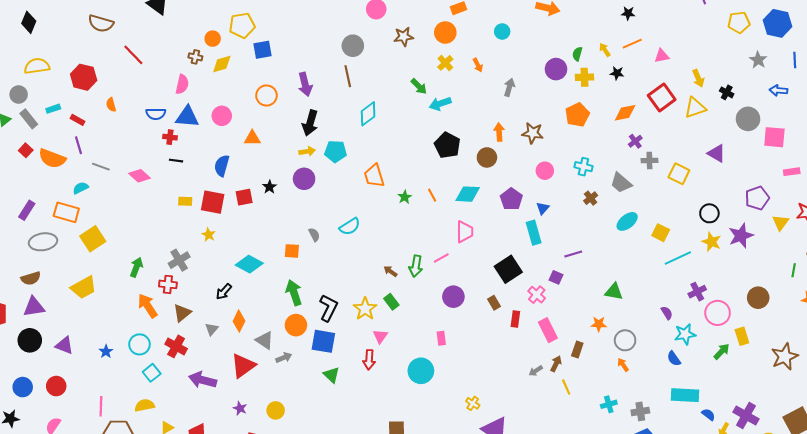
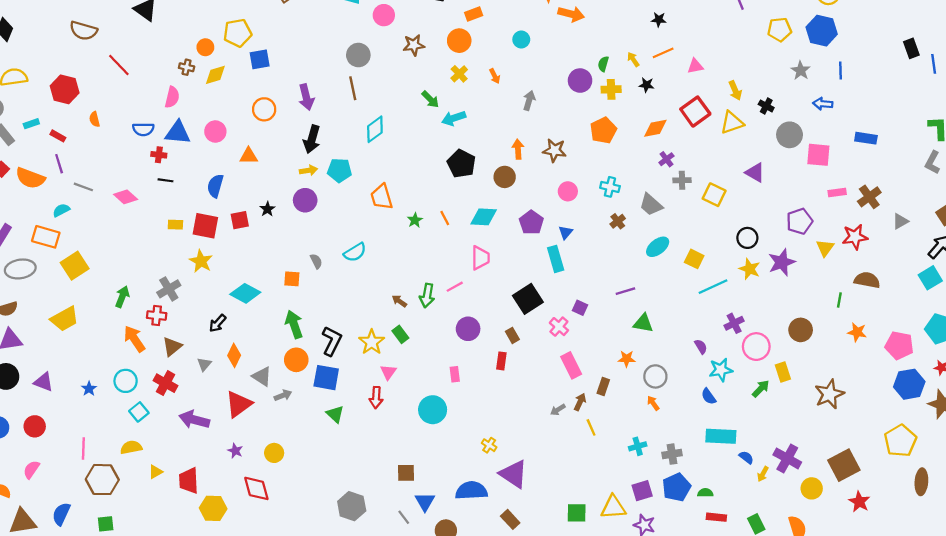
yellow star: (209, 235) -> (201, 261), size x1.5
purple line: (573, 254) -> (625, 291), moved
red rectangle: (515, 319) -> (501, 361), moved

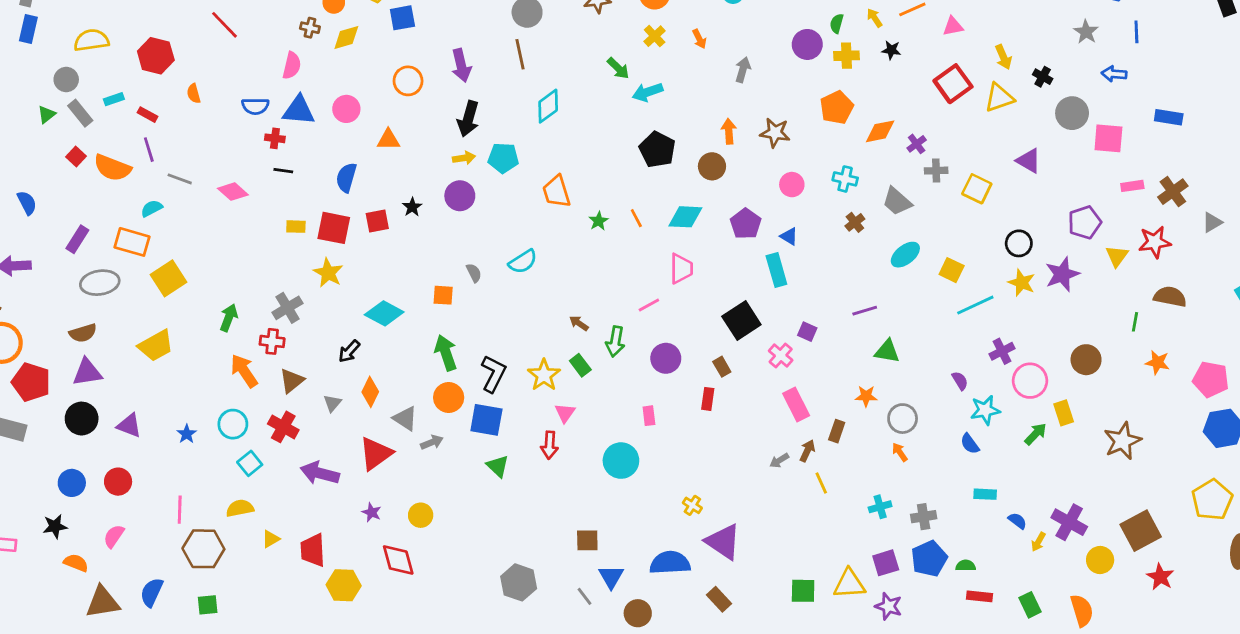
orange diamond: (655, 128) -> (880, 131), moved
blue triangle: (566, 232) -> (789, 236), turned -40
green arrow: (427, 296) -> (615, 341), moved
cyan rectangle: (721, 436) -> (985, 494), size x0.6

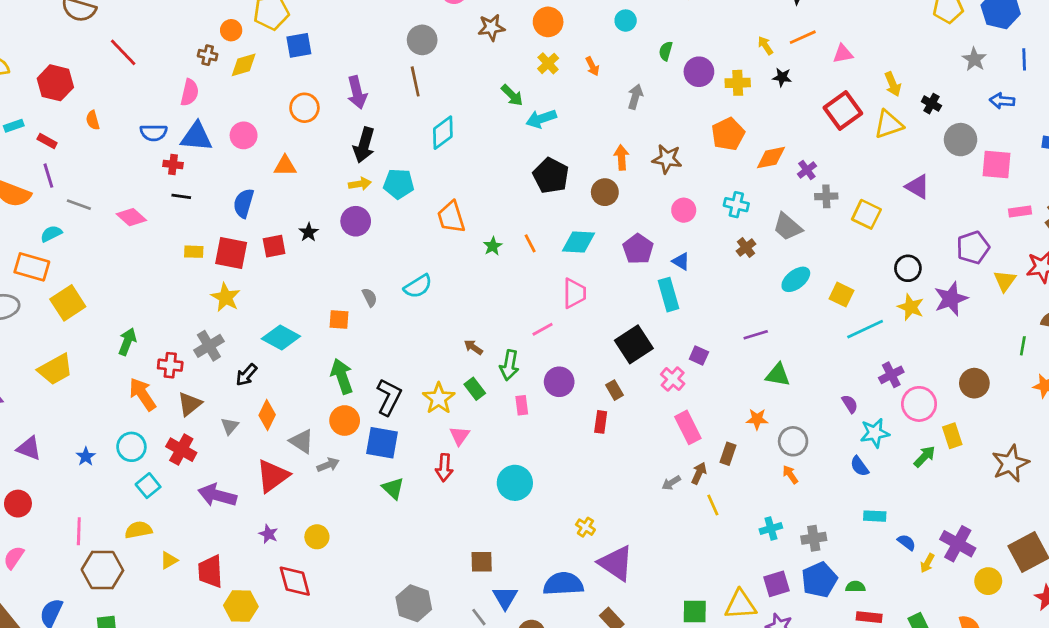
green semicircle: (837, 23) -> (666, 51), moved
gray cross: (288, 308) -> (209, 346), moved
pink rectangle: (649, 416) -> (522, 405), moved

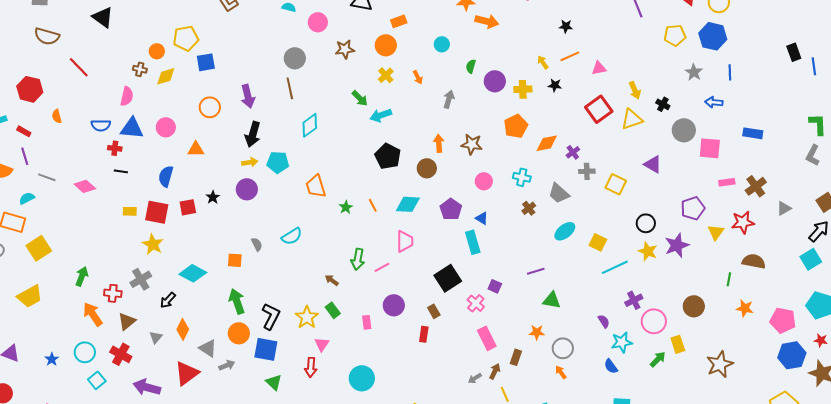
green arrow: (509, 365) -> (358, 259), moved

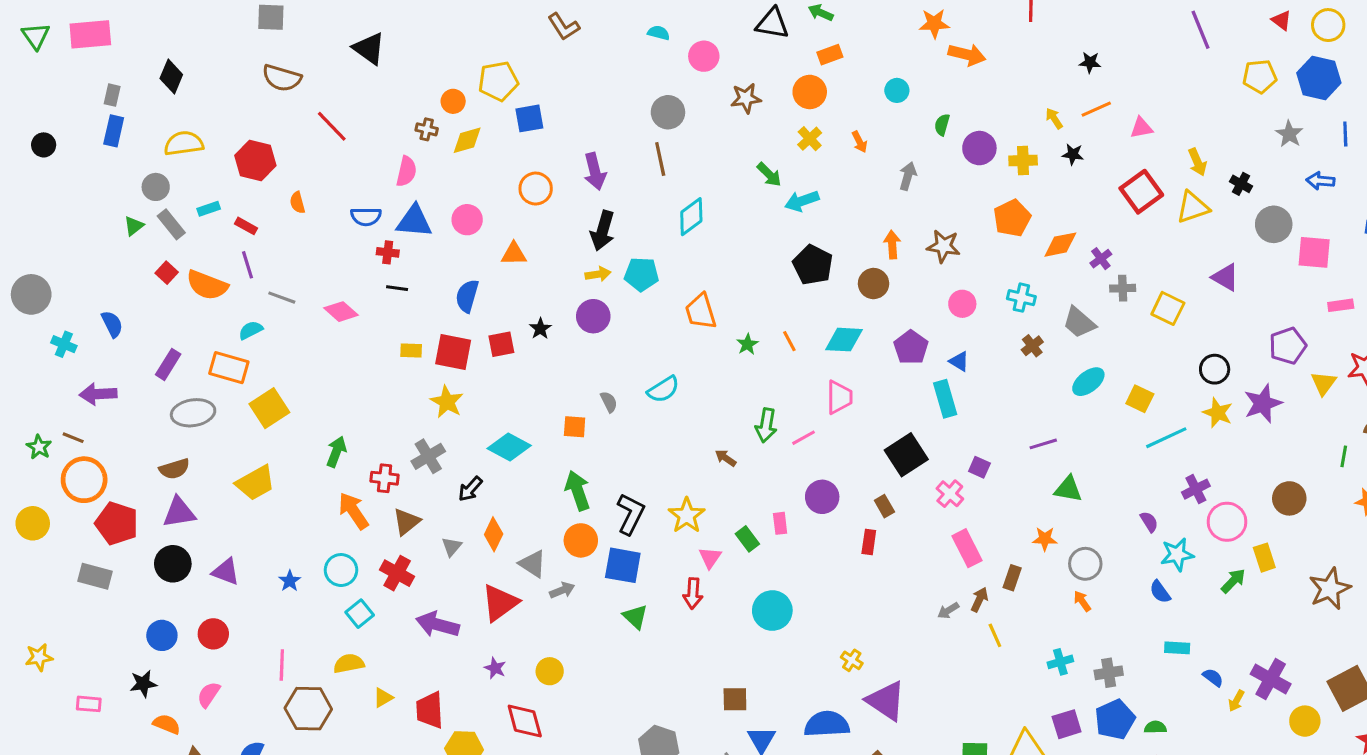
green rectangle: (333, 310) -> (747, 539), moved

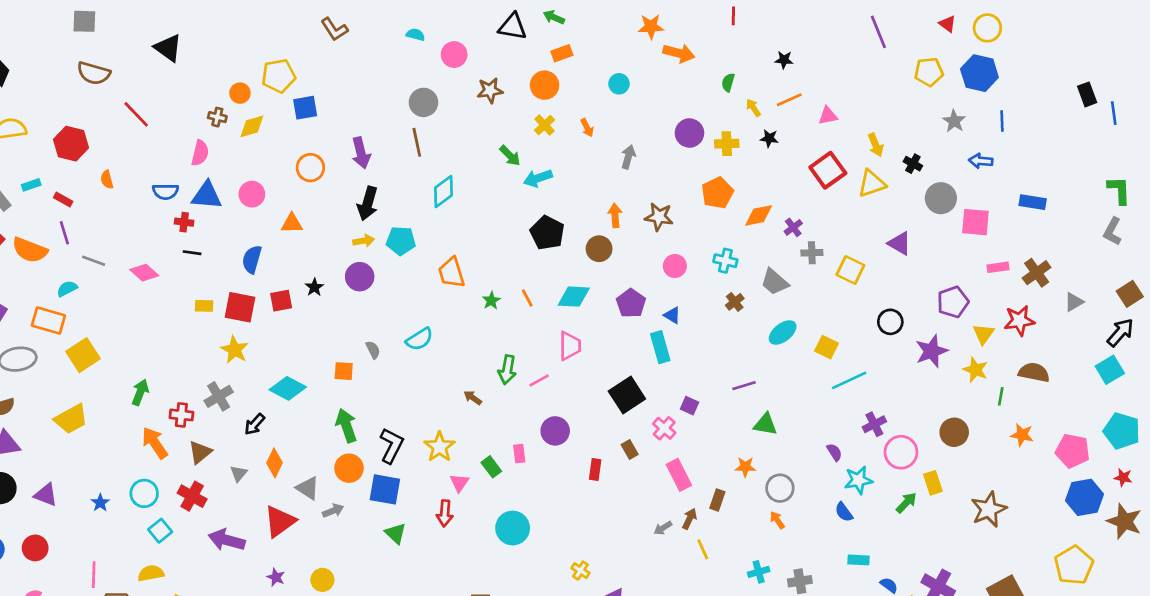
green semicircle: (942, 125) -> (728, 82), moved
yellow star: (1218, 413) -> (975, 370), moved
brown rectangle: (884, 506) -> (630, 450), moved

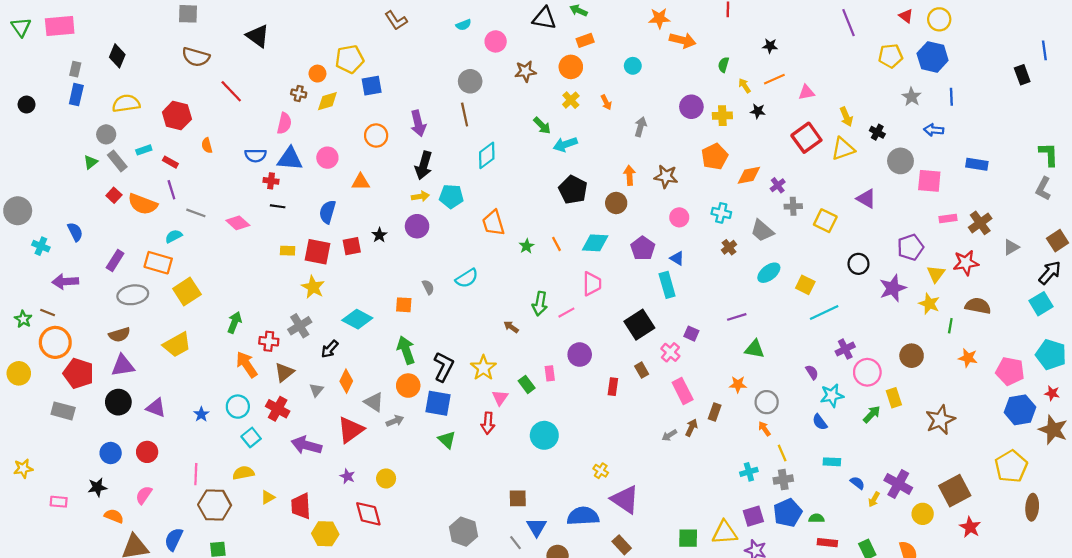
cyan semicircle: (416, 35) -> (464, 25), turned 144
blue line: (1114, 113) -> (1044, 50), moved
yellow line: (703, 549) -> (782, 453), moved

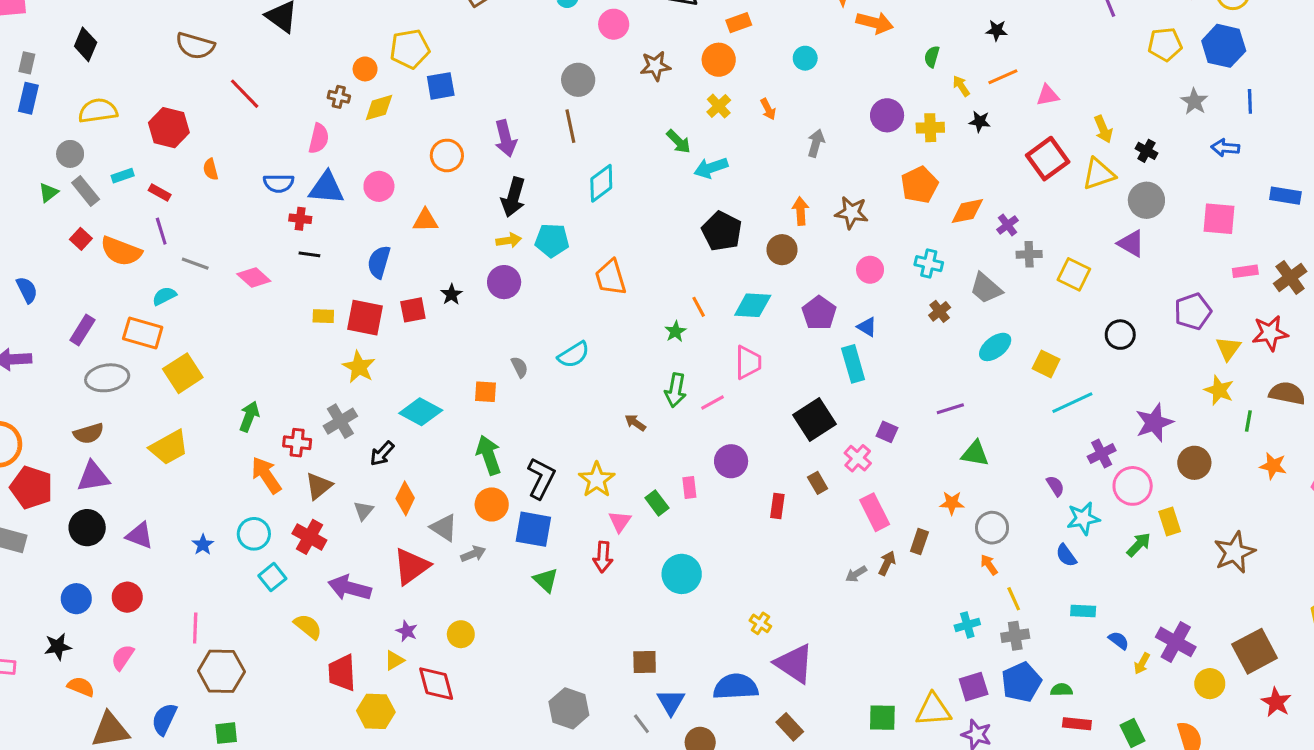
gray circle: (900, 161) -> (1146, 200), moved
green star: (527, 246) -> (675, 332), moved
purple star: (893, 288) -> (1154, 423), moved
yellow semicircle: (243, 473) -> (308, 626), moved, turned 50
yellow triangle: (268, 497) -> (394, 660), moved

